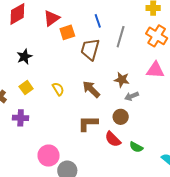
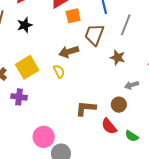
black star: (24, 57) -> (25, 25), moved
brown star: (122, 80) -> (118, 58), moved
yellow square: (26, 88) -> (27, 67), size x1.6
brown arrow: (91, 89) -> (69, 52), moved, turned -66

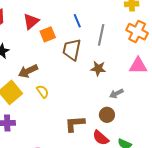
brown arrow: (69, 52) -> (28, 71), moved

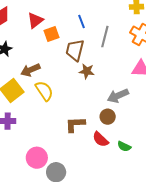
brown star: (98, 69) -> (87, 71), moved
yellow semicircle: (43, 91) -> (44, 91), size x1.5
gray arrow: (116, 94) -> (118, 96), size x1.5

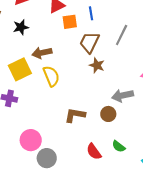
blue line: (82, 21) -> (91, 13), moved
red semicircle: (100, 139) -> (94, 152), moved

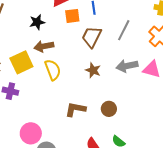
black star: (21, 27) -> (37, 22), moved
brown star: (97, 65) -> (93, 70), moved
gray arrow: (123, 96) -> (127, 66), moved

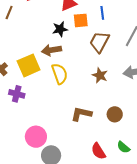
black star: (37, 22) -> (60, 29), moved

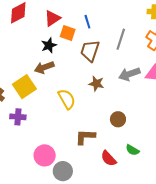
orange square: (81, 20) -> (68, 33), turned 35
yellow semicircle: (60, 74) -> (67, 99), moved
brown L-shape: (81, 114) -> (85, 137), moved

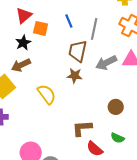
blue line: (87, 22) -> (69, 21), moved
brown trapezoid: (90, 51) -> (78, 51), moved
brown circle: (118, 119) -> (116, 107), moved
brown L-shape: (85, 137) -> (82, 128), moved

